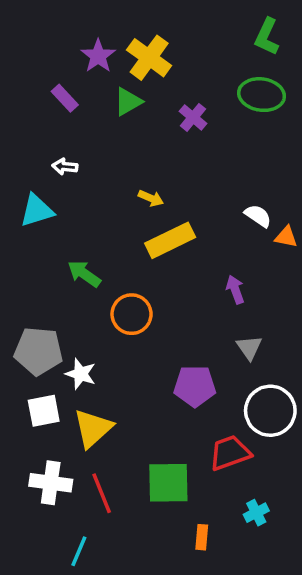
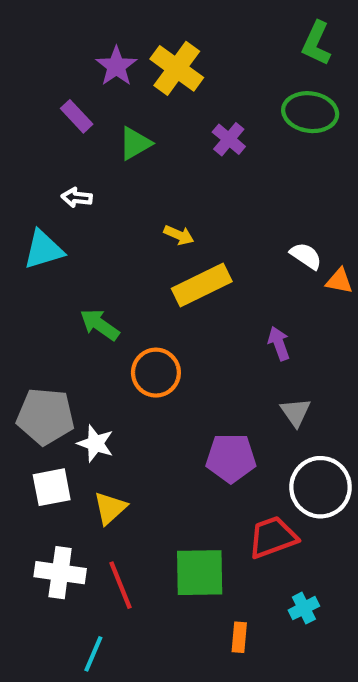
green triangle: (128, 102) -> (135, 143), moved
yellow triangle: (93, 428) -> (110, 508), size x0.7

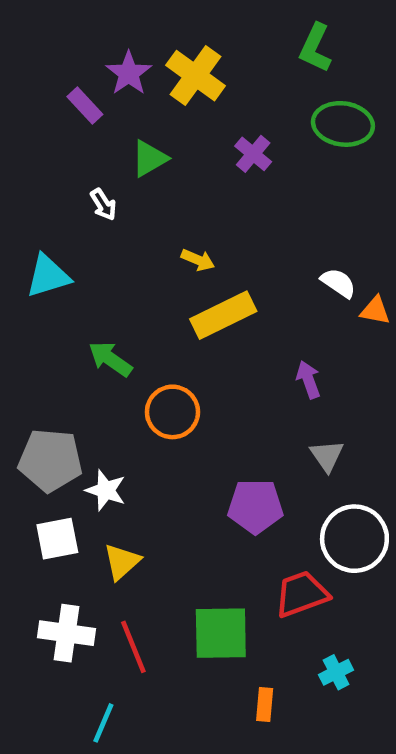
green L-shape: (316, 43) -> (315, 48), moved
purple rectangle: (77, 116) -> (85, 105), moved
white arrow: (77, 198) -> (103, 205), moved, turned -128

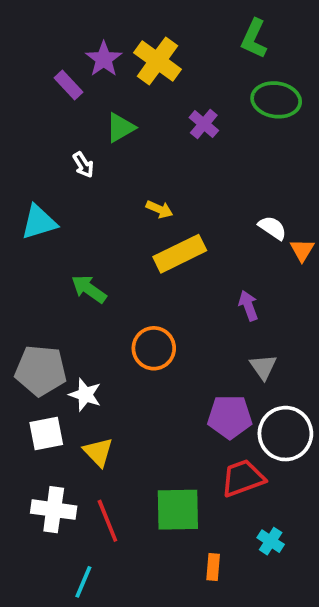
orange triangle: (375, 311) -> (302, 250), turned 50
orange circle: (172, 412) -> (154, 348), moved
purple pentagon: (255, 506) -> (230, 417), moved
yellow triangle: (122, 562) -> (98, 452), turned -32
cyan cross: (336, 672) -> (271, 541), turned -30

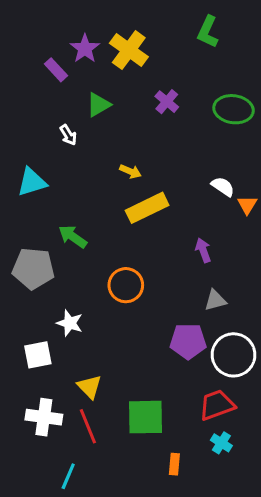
green ellipse: (276, 100) -> (234, 109), moved
gray triangle: (263, 367) -> (215, 300), turned 50
gray pentagon: (41, 371) -> (33, 268), moved
yellow triangle: (98, 452) -> (89, 387), moved
red trapezoid: (243, 478) -> (217, 405), moved

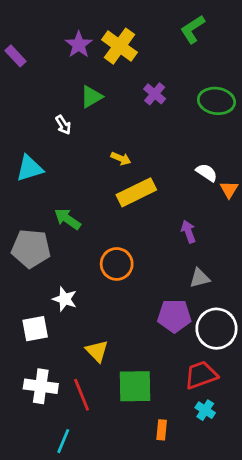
green L-shape: (208, 32) -> (193, 29), turned 32
purple rectangle: (56, 70) -> (15, 56), moved
yellow triangle: (89, 387) -> (97, 351), moved

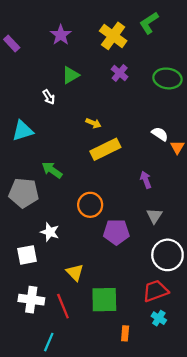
yellow cross: (119, 46) -> (113, 36), moved
gray triangle: (200, 278) -> (154, 216), turned -42
purple pentagon: (174, 316) -> (116, 232), moved

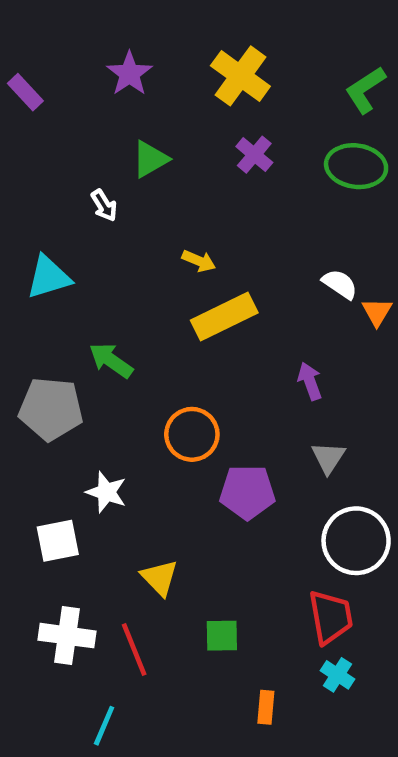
green L-shape: (149, 23) -> (365, 90), moved
red trapezoid: (156, 291) -> (331, 617), turned 100
green square: (104, 300) -> (222, 636), size x0.6

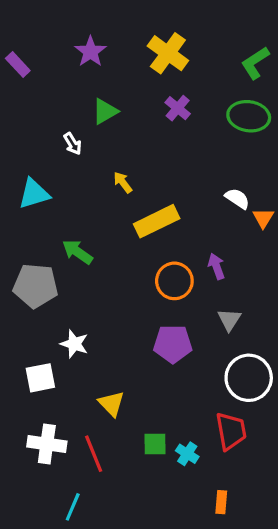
yellow arrow: (199, 261) -> (123, 182), moved, turned -150
orange circle: (192, 434) -> (174, 281), moved
cyan cross: (338, 675) -> (187, 454), moved
orange rectangle: (266, 707) -> (221, 502), moved

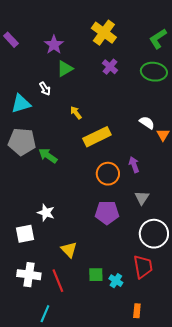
purple star: (90, 52) -> (54, 45), moved
cyan triangle: (34, 194) -> (21, 104), moved
gray pentagon: (36, 286) -> (22, 142), moved

